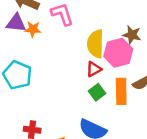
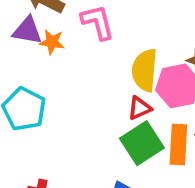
green square: (97, 92) -> (142, 143), size x1.6

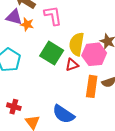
green square: (142, 143) -> (52, 53), moved, turned -30

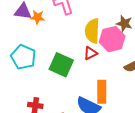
green square: (52, 53) -> (61, 65), moved
orange rectangle: (92, 86) -> (102, 92), moved

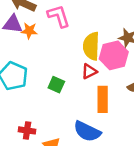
green square: (61, 65) -> (56, 85), size x0.6
orange rectangle: (102, 92) -> (103, 99), moved

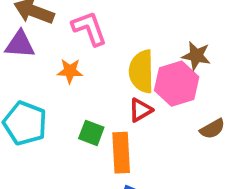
orange star: (29, 31) -> (70, 71), moved
orange rectangle: (103, 99) -> (121, 153), moved

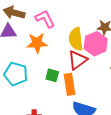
orange star: (70, 71) -> (37, 43), size x1.5
red triangle: (140, 110) -> (78, 60), size x1.5

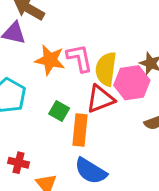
pink L-shape: (45, 19) -> (80, 58), moved

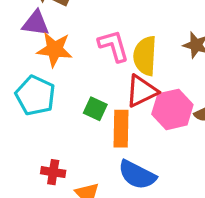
orange star: (50, 60) -> (55, 49), moved
pink hexagon: (132, 83) -> (172, 109), moved

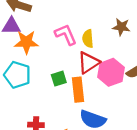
yellow semicircle: (145, 56) -> (88, 39), size x0.7
green square: (95, 109) -> (59, 79), turned -35

